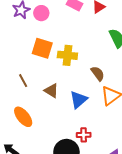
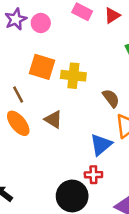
brown line: (23, 81) -> (18, 94), moved
blue triangle: (79, 100) -> (101, 145), moved
orange ellipse: (23, 117) -> (18, 123), moved

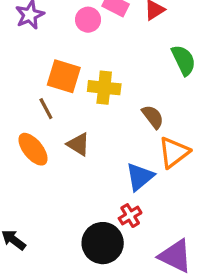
pink circle: (41, 23) -> (88, 20), moved
brown line: (18, 94) -> (46, 109), moved
red cross: (93, 175) -> (130, 216), turned -30

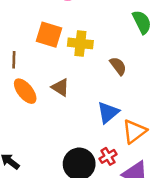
brown line: (46, 109) -> (14, 60), moved, turned 30
orange triangle: (174, 152) -> (134, 131), moved
red cross: (130, 216) -> (108, 156), moved

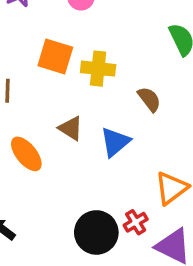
orange ellipse: (25, 91) -> (26, 154), moved
blue triangle: (108, 112) -> (115, 142), moved

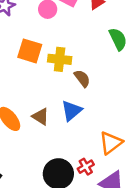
brown semicircle: (149, 99) -> (82, 78), moved
brown triangle: (71, 128) -> (40, 117), moved

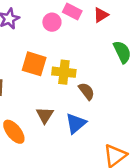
brown triangle: (40, 117) -> (45, 115), moved, turned 30

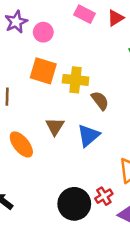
pink circle: (52, 22) -> (43, 32), moved

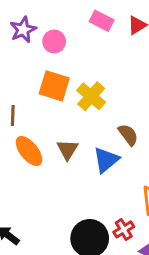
yellow cross: (76, 80) -> (91, 96), turned 35
brown semicircle: (100, 101) -> (128, 135), moved
orange ellipse: (21, 144) -> (29, 151), moved

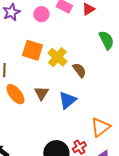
pink circle: (54, 41) -> (41, 14), moved
brown semicircle: (128, 135) -> (79, 70), moved

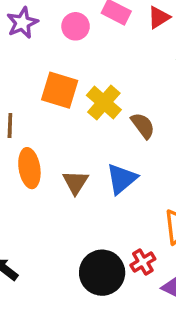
brown triangle: (41, 93) -> (76, 182), moved
orange ellipse: (15, 94) -> (29, 168), turned 30

